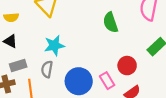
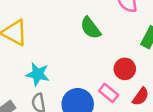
cyan star: (54, 45) -> (38, 74), turned -30

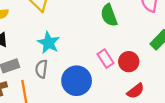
pink rectangle: (109, 93) -> (106, 59), moved

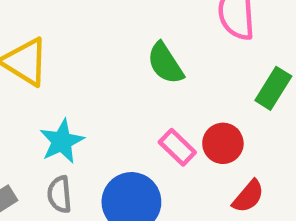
cyan star: (48, 43) -> (62, 141), turned 30

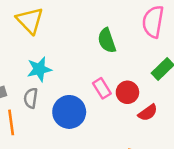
red semicircle: (248, 196) -> (148, 113), moved

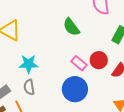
cyan star: (39, 69) -> (29, 64), turned 30
blue circle: (69, 112) -> (75, 89), moved

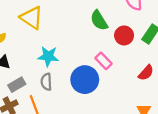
red circle: (99, 60) -> (124, 35), moved
blue circle: (75, 89) -> (85, 80), moved

